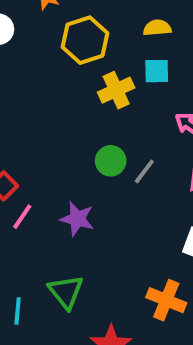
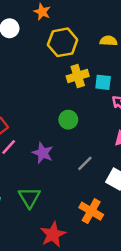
cyan square: (157, 71) -> (103, 82), moved
gray line: (144, 171) -> (85, 163), moved

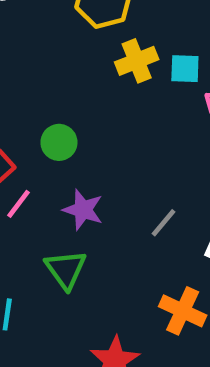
green circle: (68, 120) -> (59, 142), moved
green triangle: (29, 197) -> (66, 269), moved

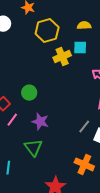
cyan square: (185, 69) -> (80, 47), moved
gray line: (164, 223) -> (84, 126), moved

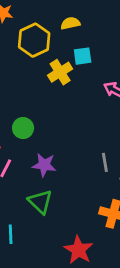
yellow semicircle: (84, 25) -> (70, 23), moved
gray line: (84, 126) -> (105, 162), turned -40

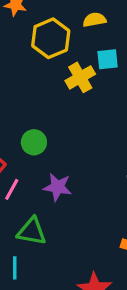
green triangle: (40, 202) -> (32, 231), moved, turned -36

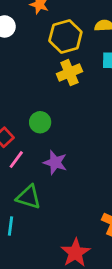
yellow cross: (80, 77) -> (69, 73), moved

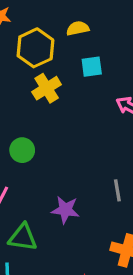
purple star: (55, 163) -> (65, 210), moved

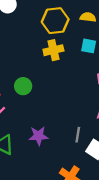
purple star: (65, 210) -> (39, 136), turned -30

